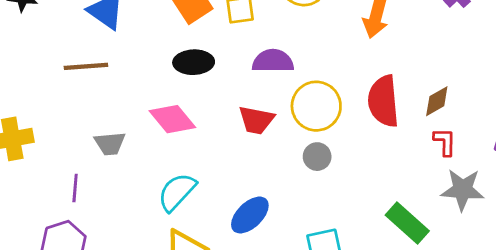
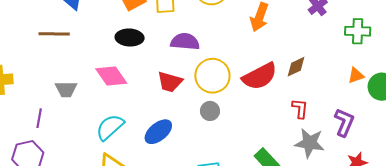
red semicircle: (383, 101) -> (260, 76), turned -117
brown diamond: (437, 101) -> (296, 67), moved
blue ellipse: (250, 215) -> (158, 132), moved

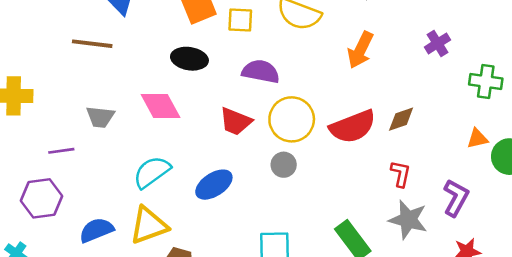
purple line: (39, 118) -> (61, 151), turned 66

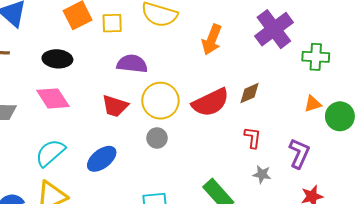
purple cross: (437, 43) -> (274, 29), size x1.8
black ellipse: (189, 59) -> (57, 59), moved
gray star: (408, 220) -> (262, 174), size x0.6

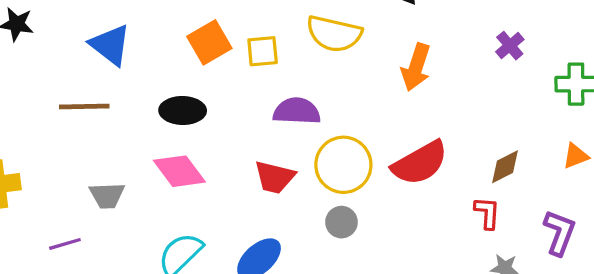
purple cross: (274, 29) -> (510, 46), size x0.5
brown diamond: (249, 93) -> (505, 167), moved

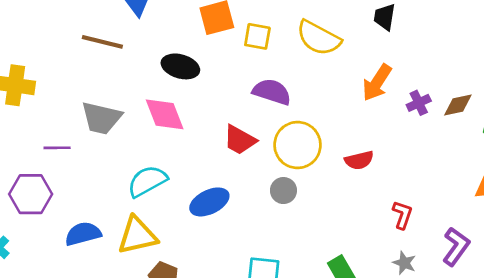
purple cross: (510, 46) -> (419, 103), moved
red semicircle: (420, 163) -> (359, 160), size x0.6
brown diamond: (505, 167) -> (458, 105), moved
gray trapezoid: (107, 195) -> (101, 118), size x1.4

